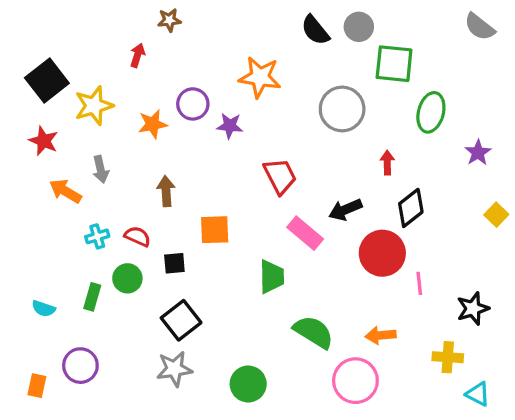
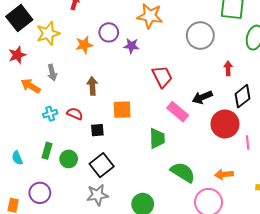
red star: (44, 141) -> (17, 55), turned 30
green circle: (127, 278) -> (69, 159), moved
cyan semicircle: (44, 309) -> (17, 158), turned 48

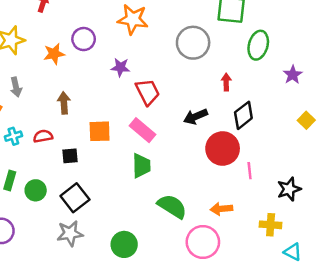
purple star: (131, 46) -> (120, 67), moved
pink rectangle: (178, 112) -> (143, 130), moved
red semicircle: (75, 114) -> (43, 136), turned -35

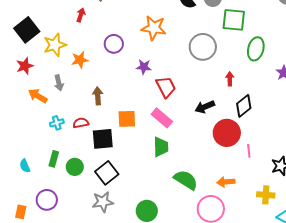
orange star: (54, 54) -> (80, 60), moved
black square: (70, 156) -> (103, 139), size x1.6

